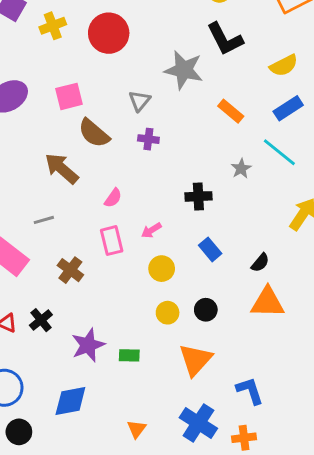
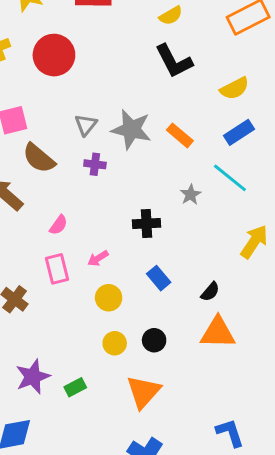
gray star: (184, 70) -> (131, 129), moved
green rectangle: (129, 355) -> (75, 387), turned -30
blue L-shape: (250, 391) -> (230, 433), moved

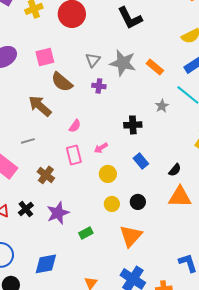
black L-shape: (174, 61) -> (130, 18), moved
purple star: (33, 377) -> (58, 213), moved

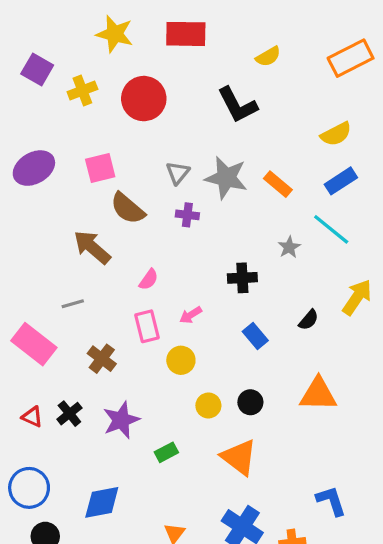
black semicircle: (175, 170) -> (309, 320), moved
yellow circle: (108, 174) -> (181, 360), moved
orange triangle: (131, 236) -> (239, 457), turned -35

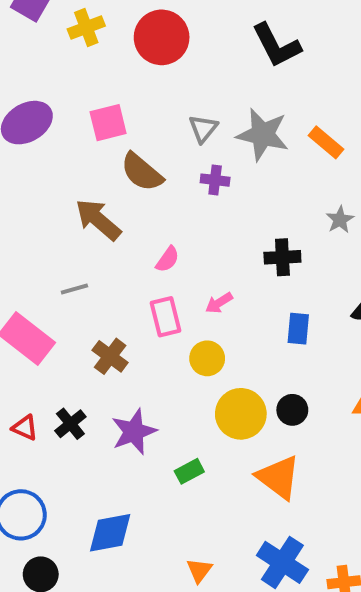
blue rectangle: (255, 336) -> (298, 329), turned 45
yellow circle: (208, 405) -> (241, 414), size x1.6

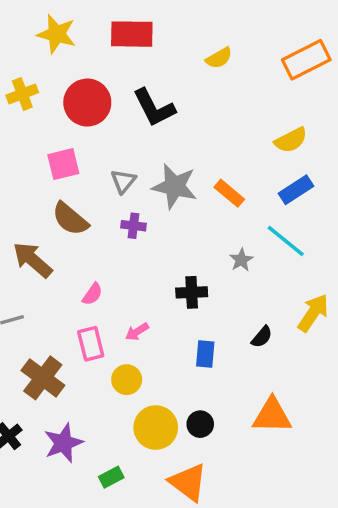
black L-shape: (276, 45) -> (154, 108), moved
pink square: (108, 123) -> (63, 164), moved
brown cross: (110, 356) -> (43, 378), size x1.4

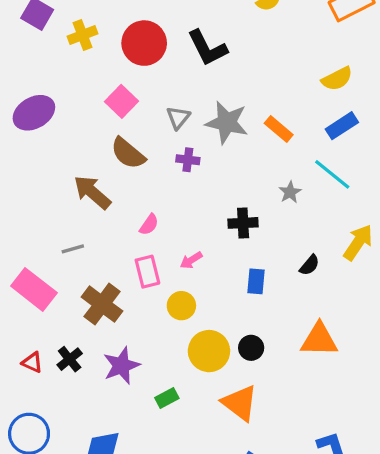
pink square: (63, 164) -> (121, 101), turned -32

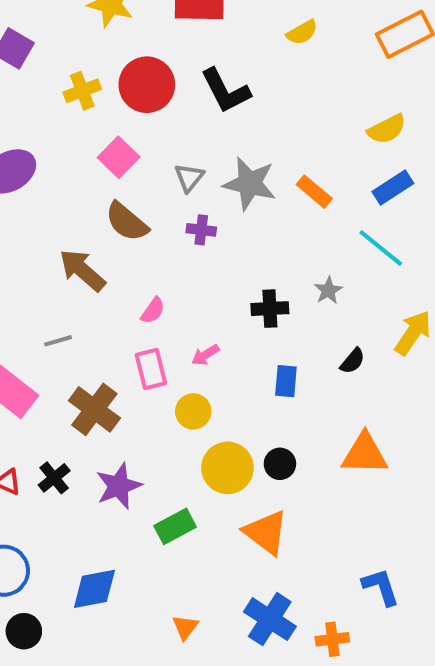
yellow cross: (83, 35) -> (82, 91), moved
gray star: (290, 192) -> (328, 290), moved
green rectangle: (167, 398) -> (175, 526), size x1.4

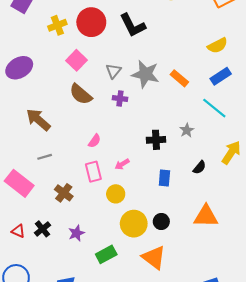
brown arrow: (82, 270) -> (38, 120), moved
brown cross: (94, 409) -> (64, 193), size x0.7
purple star: (119, 486) -> (76, 233), size x0.7

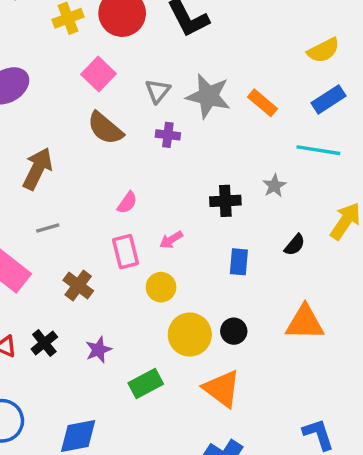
cyan line: (214, 108) -> (318, 150), turned -30
brown arrow: (38, 120) -> (38, 169), turned 75

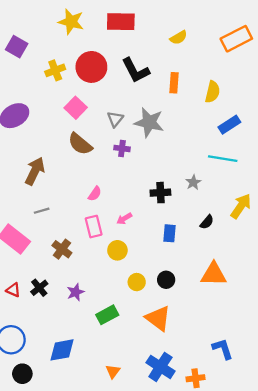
yellow semicircle: (323, 50) -> (213, 92), moved, turned -50
orange rectangle: (263, 103) -> (174, 83), moved, turned 54
yellow circle: (190, 335) -> (137, 282), size x0.6

